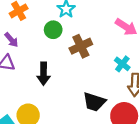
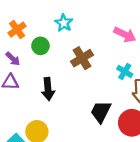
green circle: (53, 30) -> (40, 46), moved
black trapezoid: (94, 102) -> (101, 112), turned 105

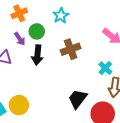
purple arrow: (13, 59) -> (20, 39), moved
black arrow: (48, 89) -> (37, 55), moved

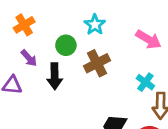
cyan star: (61, 16) -> (95, 25), moved
green circle: (37, 31) -> (66, 45), moved

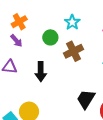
purple arrow: (29, 58) -> (16, 41), moved
black arrow: (55, 76) -> (41, 72), moved

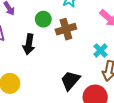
green circle: (50, 37) -> (43, 19), moved

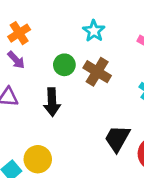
brown cross: (66, 29) -> (97, 72), turned -30

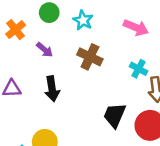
purple arrow: (16, 60) -> (45, 50), moved
green circle: (64, 65) -> (49, 13), moved

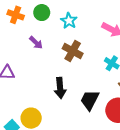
orange cross: (16, 30) -> (16, 15), moved, turned -35
black arrow: (52, 89) -> (60, 88), moved

